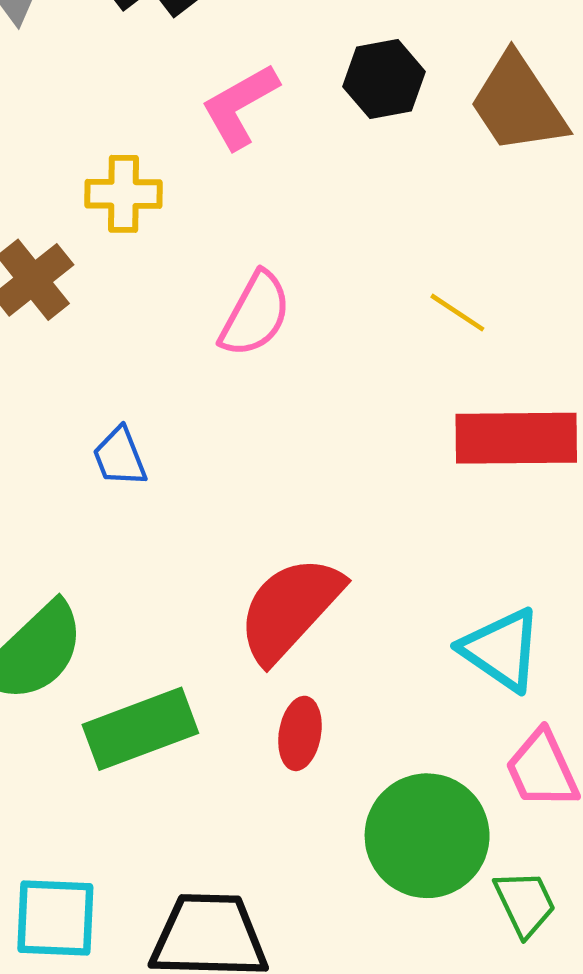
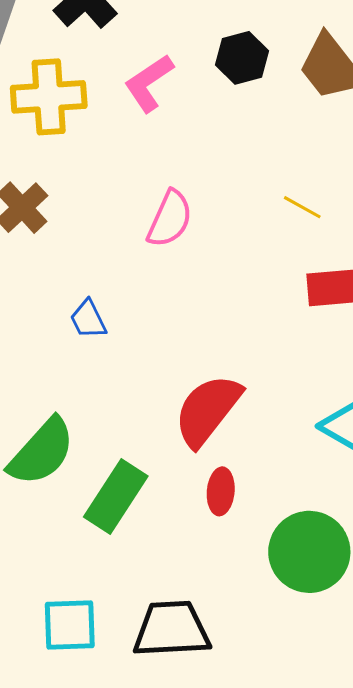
yellow cross: (124, 194) -> (49, 97), moved, size x1.5
green rectangle: (140, 729) -> (116, 497), turned -32

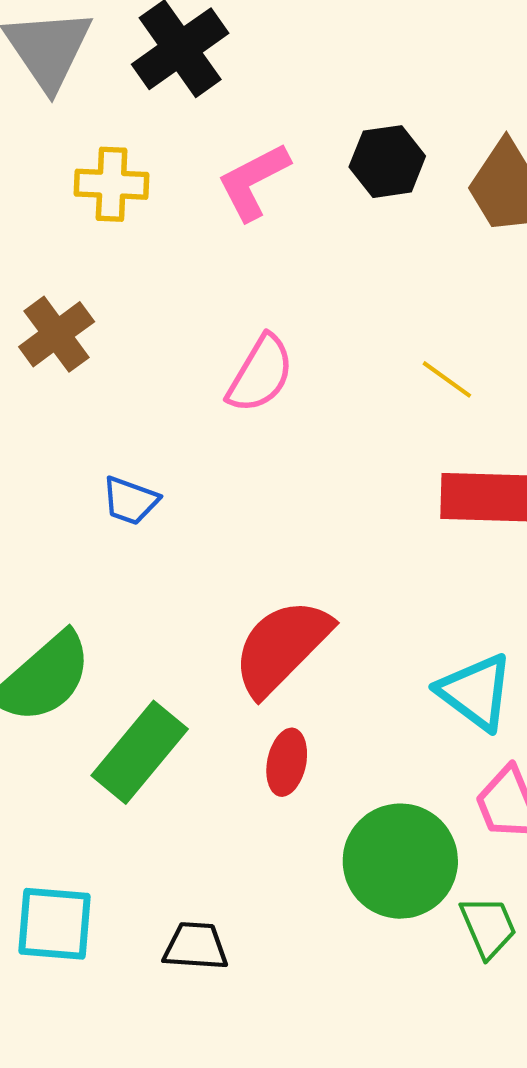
yellow cross: (49, 97) -> (112, 184), size x0.7
blue trapezoid: (88, 319) -> (130, 501), turned -51
black trapezoid: (172, 629) -> (196, 946), size x0.6

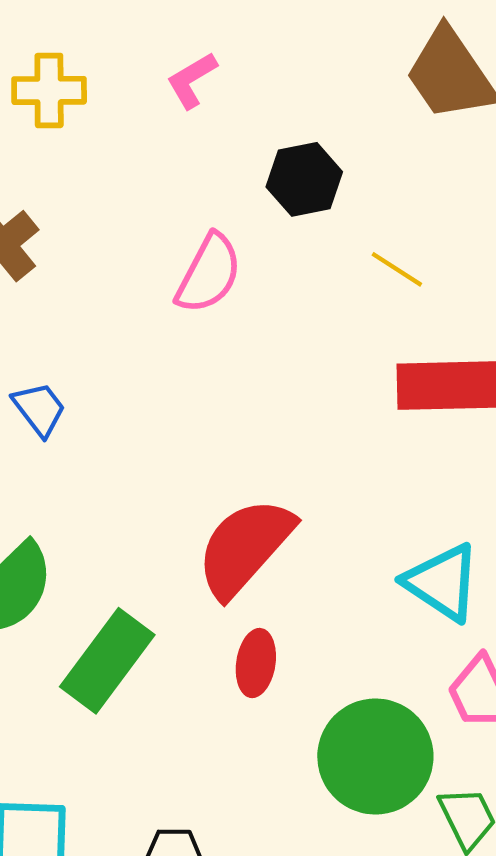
black hexagon: (387, 162) -> (304, 179), moved
pink L-shape: (253, 181) -> (192, 80), size x0.7
blue trapezoid: (130, 501) -> (39, 409), moved, turned -144

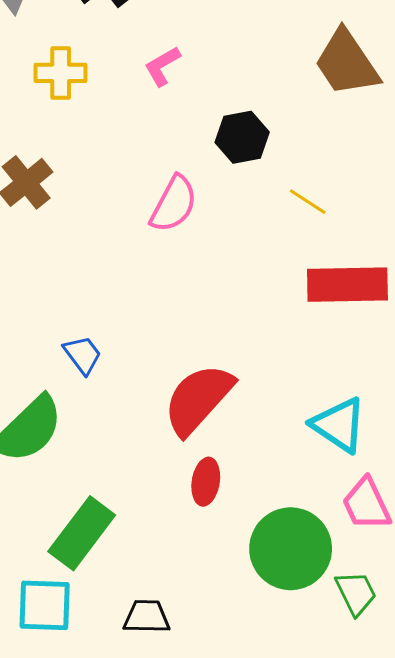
blue trapezoid: (39, 409) -> (83, 355), moved
green rectangle: (107, 661) -> (82, 533), moved

